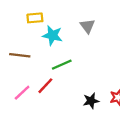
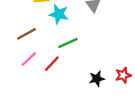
brown line: (20, 55) -> (26, 34), turned -36
pink line: (22, 93) -> (29, 59), moved

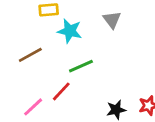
pink line: (29, 59) -> (33, 107), moved

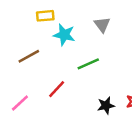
green line: (81, 66) -> (88, 64), moved
pink line: (33, 107) -> (20, 103), moved

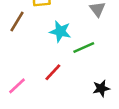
cyan star: (64, 35) -> (60, 31), moved
brown line: (29, 56) -> (17, 22), moved, turned -30

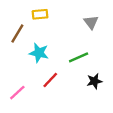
cyan star: (60, 31) -> (39, 53), moved
black star: (101, 88) -> (94, 81), moved

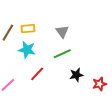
yellow rectangle: (40, 14) -> (28, 29), moved
gray triangle: (91, 22) -> (62, 32), moved

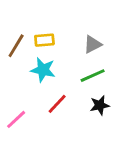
gray triangle: (62, 32) -> (93, 44), turned 40
black star: (76, 75) -> (100, 105), moved

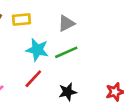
cyan star: (43, 70) -> (37, 50), moved
black star: (100, 105) -> (68, 92), moved

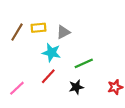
gray triangle: (66, 23) -> (63, 32), moved
green line: (66, 52) -> (84, 63), moved

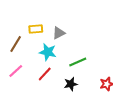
brown line: (17, 32) -> (16, 44), moved
pink line: (17, 88) -> (16, 71), moved

